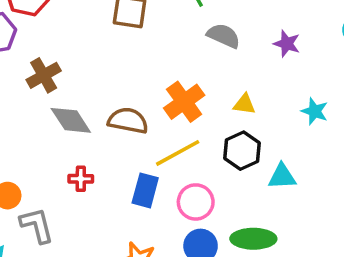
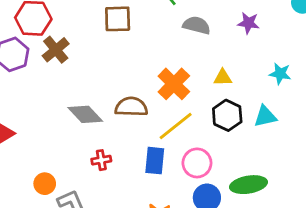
brown cross: (44, 75) -> (56, 50), moved
cyan triangle: (282, 176) -> (265, 116), moved

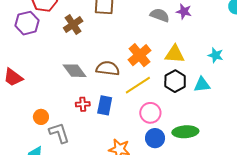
purple star: (248, 23) -> (184, 11), moved
brown cross: (56, 50) -> (73, 25), moved
yellow triangle: (223, 78) -> (175, 54), size x1.5
blue rectangle: (155, 161) -> (105, 105), moved

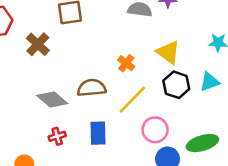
yellow triangle: (175, 54) -> (168, 52), turned 45
orange cross: (139, 55) -> (126, 63), size x0.6
red cross: (83, 104) -> (57, 136), moved

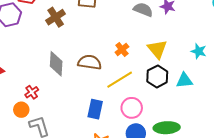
gray diamond: (52, 100) -> (56, 64), turned 40
blue rectangle: (98, 133) -> (95, 109), moved
red cross: (57, 136) -> (32, 92), moved, turned -32

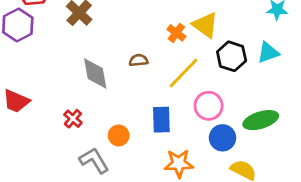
yellow triangle: (157, 49) -> (205, 25), moved
brown semicircle: (90, 62) -> (138, 60), size x0.6
orange circle: (21, 110) -> (119, 135), moved

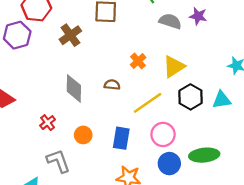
yellow triangle: (205, 25) -> (174, 66), turned 40
orange cross: (176, 33) -> (138, 61), moved
orange circle: (119, 135) -> (83, 135), moved

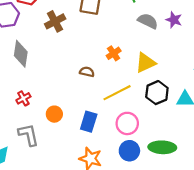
gray diamond: (74, 88) -> (21, 54), moved

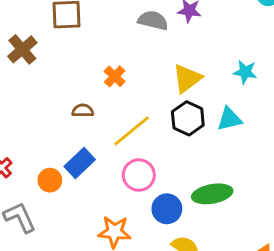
yellow triangle: (145, 63) -> (187, 78), moved
blue rectangle: (89, 122) -> (80, 163), moved, turned 42
pink circle: (127, 123) -> (139, 175), moved

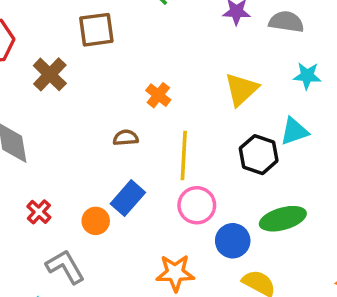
gray semicircle: (153, 20) -> (286, 22), moved
black hexagon: (188, 118) -> (259, 155), moved
yellow line: (132, 131) -> (184, 155), turned -42

